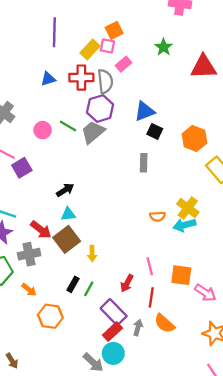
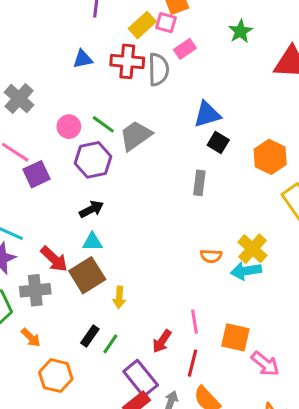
purple hexagon: (100, 108) -> (93, 160), moved

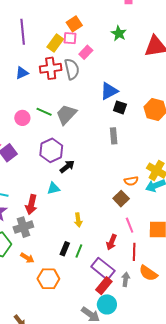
purple hexagon: (93, 160) -> (51, 150), moved
black arrow: (91, 209) -> (67, 166), moved
red arrow: (54, 259) -> (31, 205), turned 72
brown square: (87, 275) -> (121, 199), moved, size x0.7

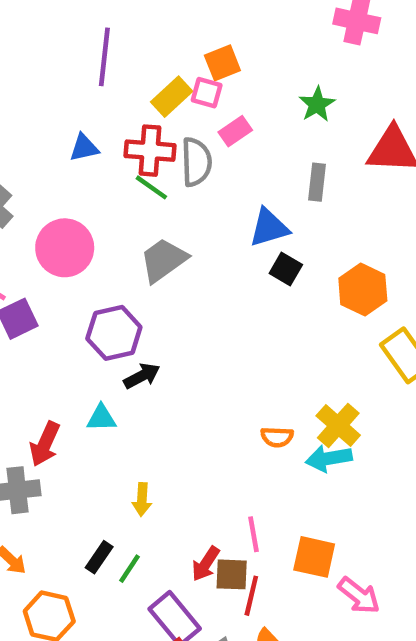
green line: (44, 112) -> (151, 187), moved
pink circle: (22, 118) -> (65, 248), size x1.6
gray rectangle: (114, 136) -> (317, 182), moved
brown square: (121, 199) -> (232, 574), moved, turned 35

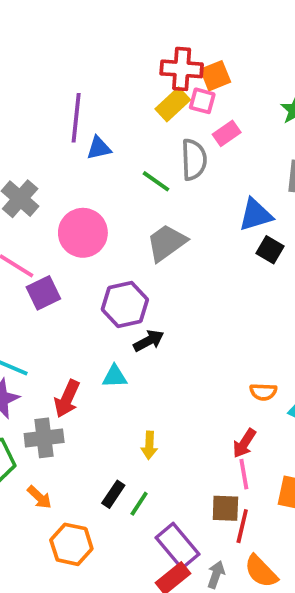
purple line: (104, 57) -> (76, 118), moved
red cross: (150, 151) -> (182, 69), moved
red arrow: (206, 564) -> (244, 443), moved

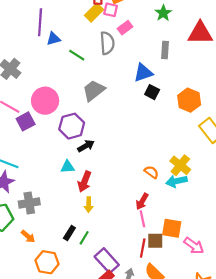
green line: (156, 181) -> (77, 55), moved
pink circle: (83, 233) -> (45, 101), moved
orange semicircle: (263, 392) -> (151, 172), turned -144
red arrow: (67, 399) -> (84, 182), moved
brown square: (225, 508) -> (155, 241), moved

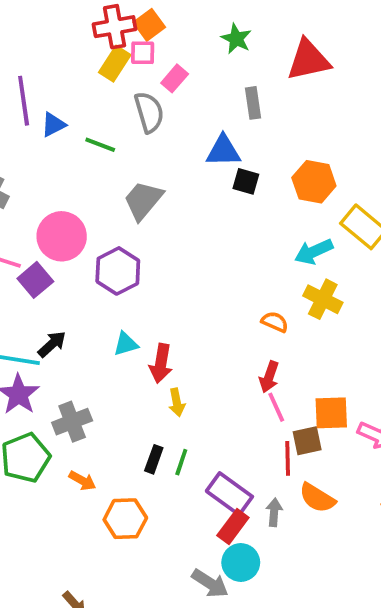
blue triangle: (143, 73) -> (223, 151), turned 30
black arrow: (86, 146) -> (52, 344), moved
cyan arrow: (177, 181) -> (314, 252), moved

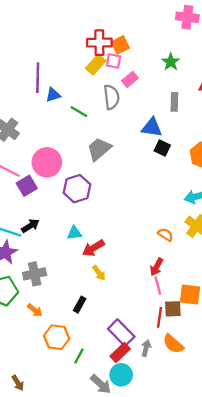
red arrow: (161, 363) -> (93, 248), turned 40
yellow arrow: (177, 402) -> (99, 273), turned -35
green line: (181, 462) -> (79, 356), moved

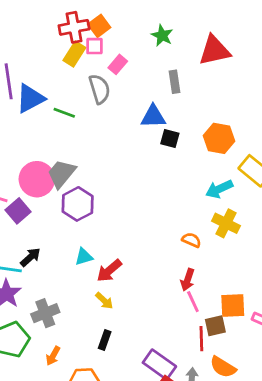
blue triangle: (53, 95) -> (30, 98), size x1.6
gray trapezoid: (99, 149) -> (61, 174), moved
yellow arrow: (99, 273) -> (104, 301), moved
orange arrow: (35, 310) -> (53, 356), turned 91

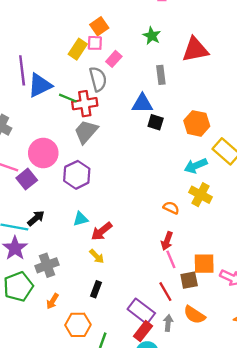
red cross: (74, 27) -> (85, 104), moved
gray trapezoid: (61, 174) -> (86, 132), moved
red line: (201, 339) -> (165, 292), moved, turned -30

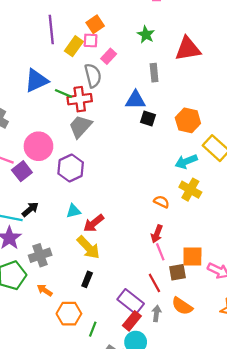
purple line: (22, 70) -> (51, 29), moved
yellow arrow: (97, 256) -> (88, 248), size x1.6
orange arrow: (52, 301) -> (45, 290), turned 91

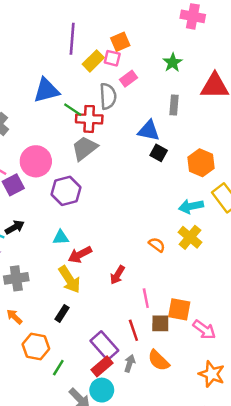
red arrow: (157, 234) -> (117, 275), moved

